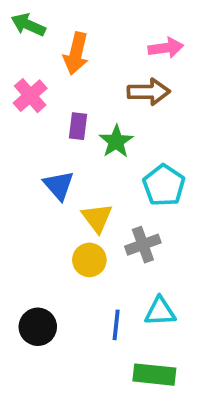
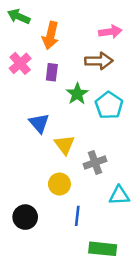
purple rectangle: (78, 126) -> (52, 72), moved
cyan pentagon: (164, 185) -> (109, 105), moved
yellow circle: (89, 260) -> (59, 184), moved
cyan triangle: (160, 311) -> (119, 195), moved

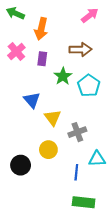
pink arrow: (110, 32) -> (90, 15), moved, turned -30
blue line: (77, 216) -> (76, 172), moved
black circle: (25, 217) -> (21, 165), moved

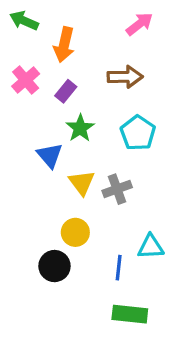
purple rectangle: (42, 59) -> (66, 91), turned 32
green star: (63, 76) -> (80, 128), moved
gray cross: (77, 132) -> (117, 189), moved
black circle: (21, 165) -> (54, 266), moved

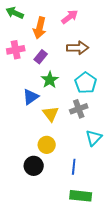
pink arrow: (139, 24) -> (70, 17), moved
pink cross: (26, 80) -> (16, 50), turned 30
blue triangle: (50, 155) -> (31, 97), turned 36
gray cross: (117, 189) -> (79, 109), moved
cyan triangle: (151, 247) -> (94, 138), moved, turned -42

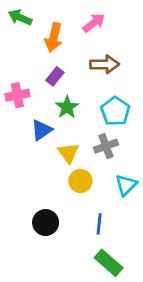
pink cross: (16, 50) -> (17, 95), moved
yellow circle: (47, 145) -> (80, 181), moved
green rectangle: (81, 196) -> (109, 263), turned 35

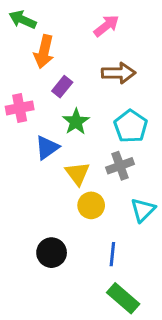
orange arrow: (54, 38) -> (44, 52), moved

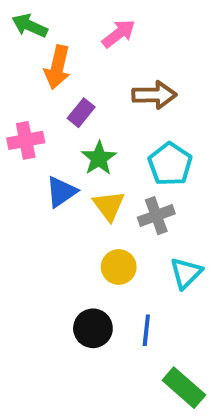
pink arrow: (106, 26) -> (119, 34), moved
yellow triangle: (77, 173) -> (109, 206), moved
black circle: (52, 253) -> (93, 328), moved
green rectangle: (123, 298) -> (184, 388), moved

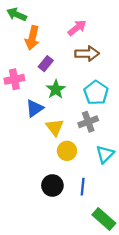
pink arrow: (119, 34) -> (77, 28), moved
yellow triangle: (109, 206) -> (55, 127), moved

